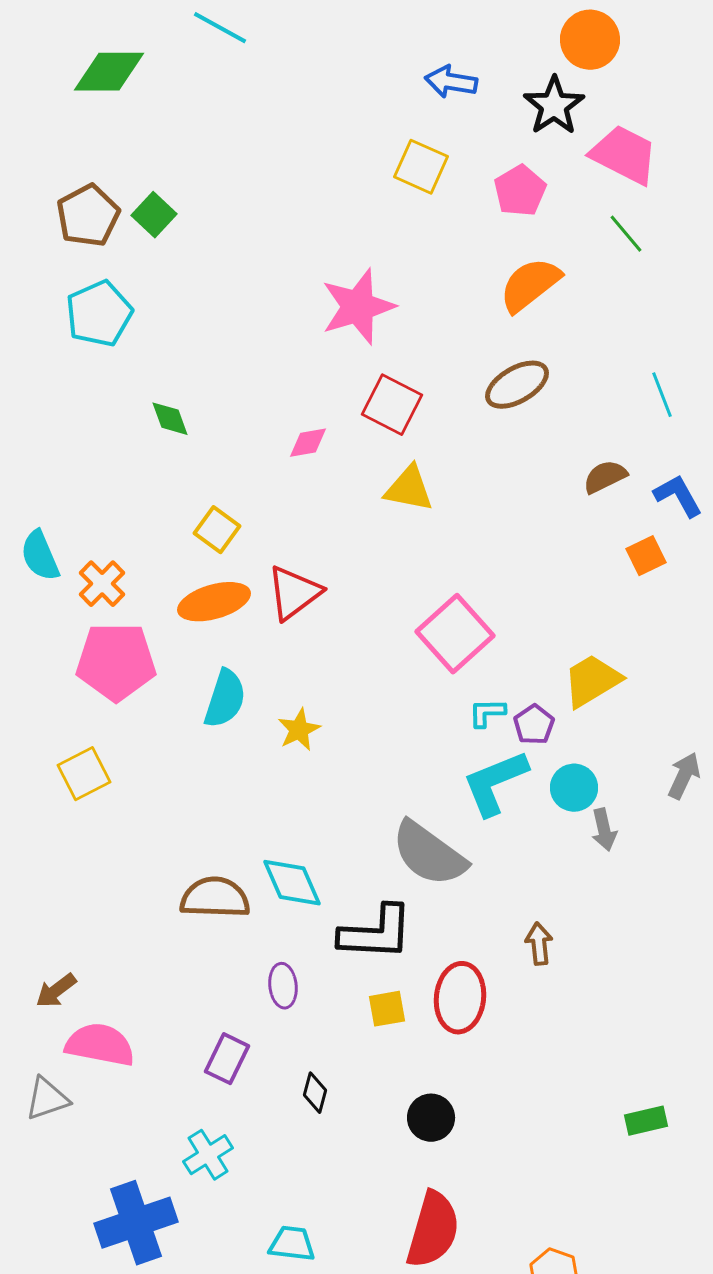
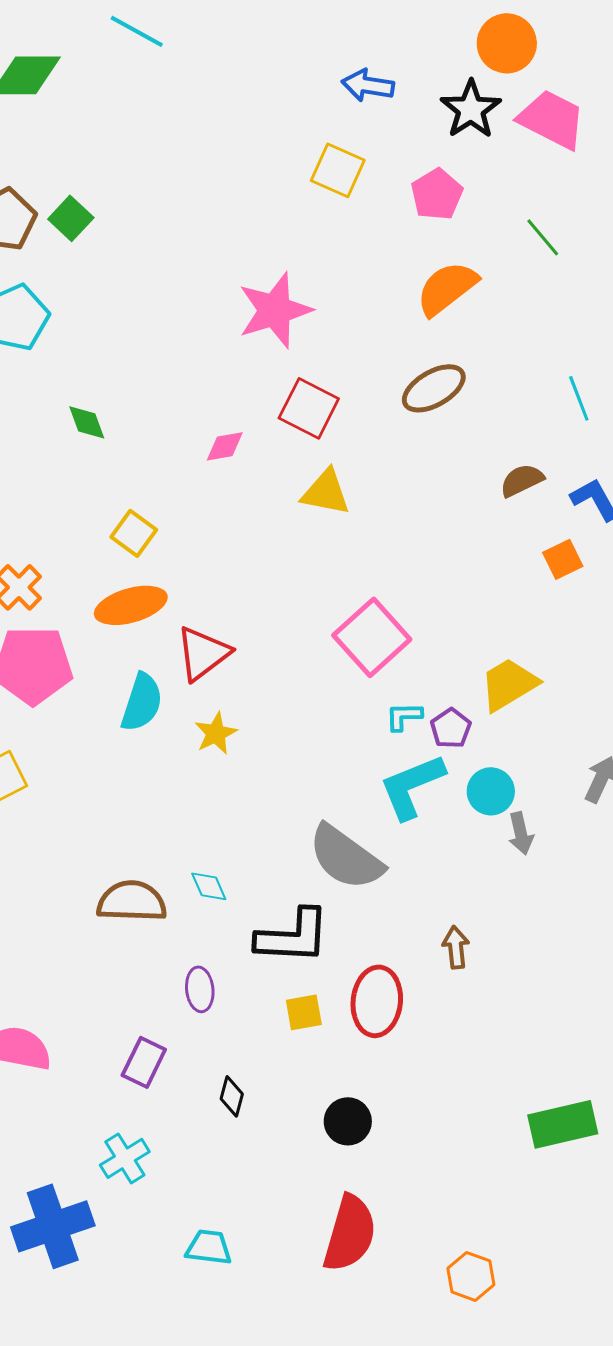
pink trapezoid: (624, 155) -> (552, 119), moved
red triangle: (294, 593) -> (203, 653), moved
cyan diamond: (292, 883) -> (209, 886), size x0.6
green rectangle: (646, 1121) -> (563, 1124), size x1.6

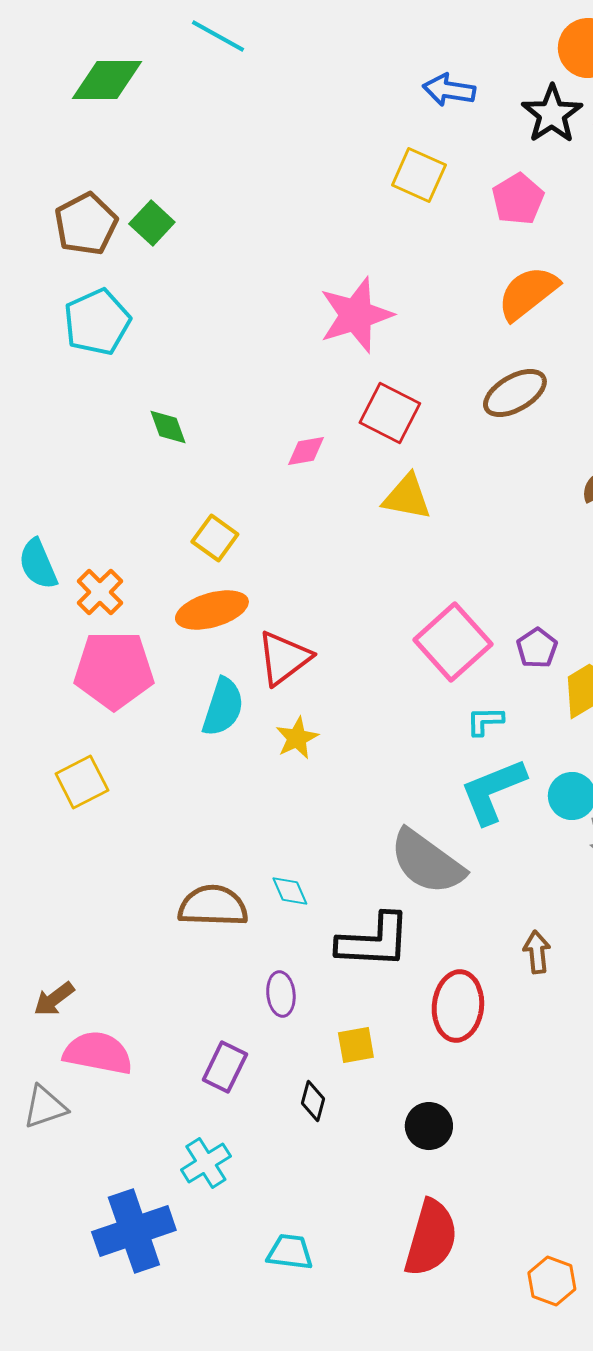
purple pentagon: (451, 728) -> (537, 648), moved
yellow square: (304, 1012) -> (356, 1045), moved

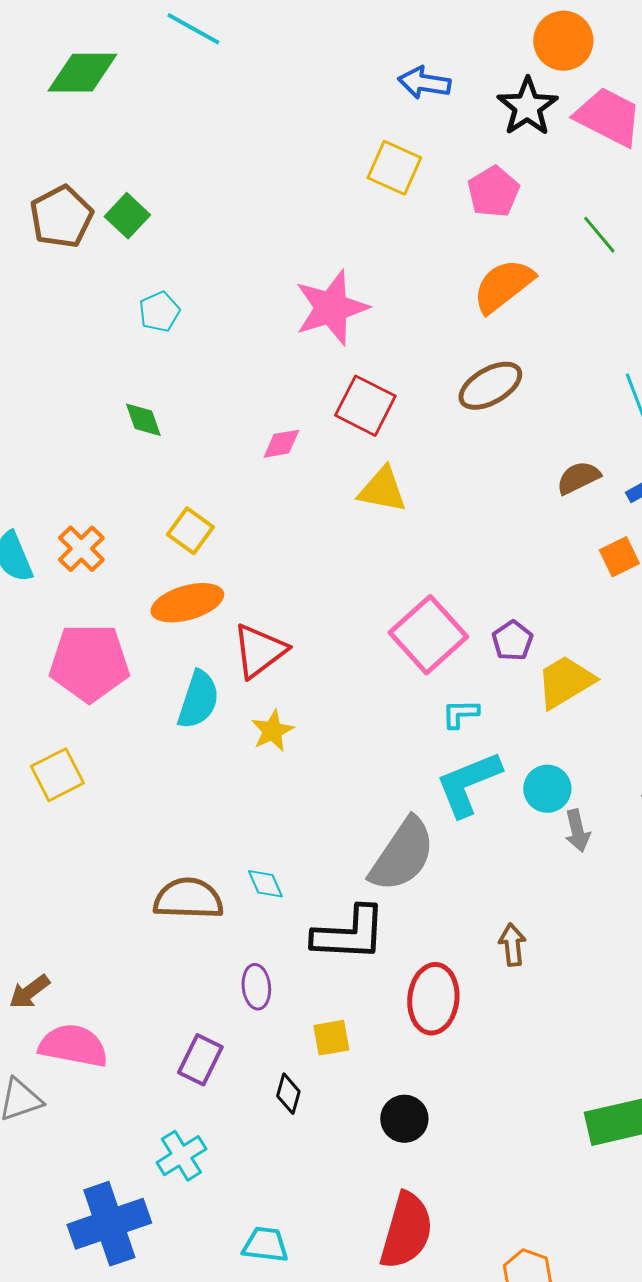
cyan pentagon: (97, 322) -> (159, 312), moved, size x0.6
orange cross: (100, 592) -> (81, 549), moved
gray semicircle: (427, 862) -> (402, 855), turned -92

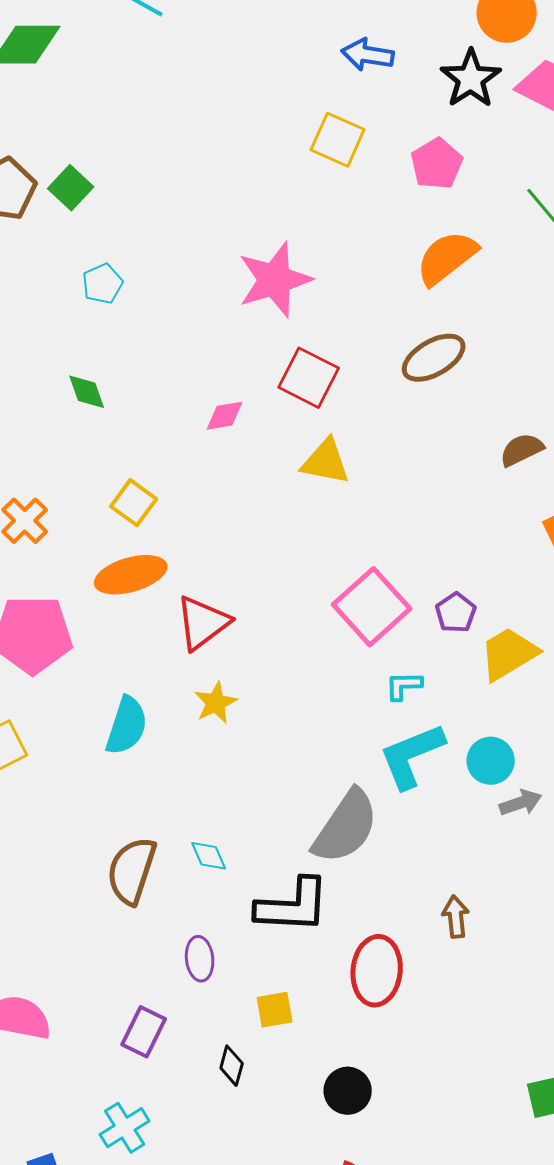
cyan semicircle: (198, 700) -> (127, 726), moved
gray arrow: (577, 831) -> (521, 803), turned -96
brown semicircle: (188, 899) -> (132, 871), turned -74

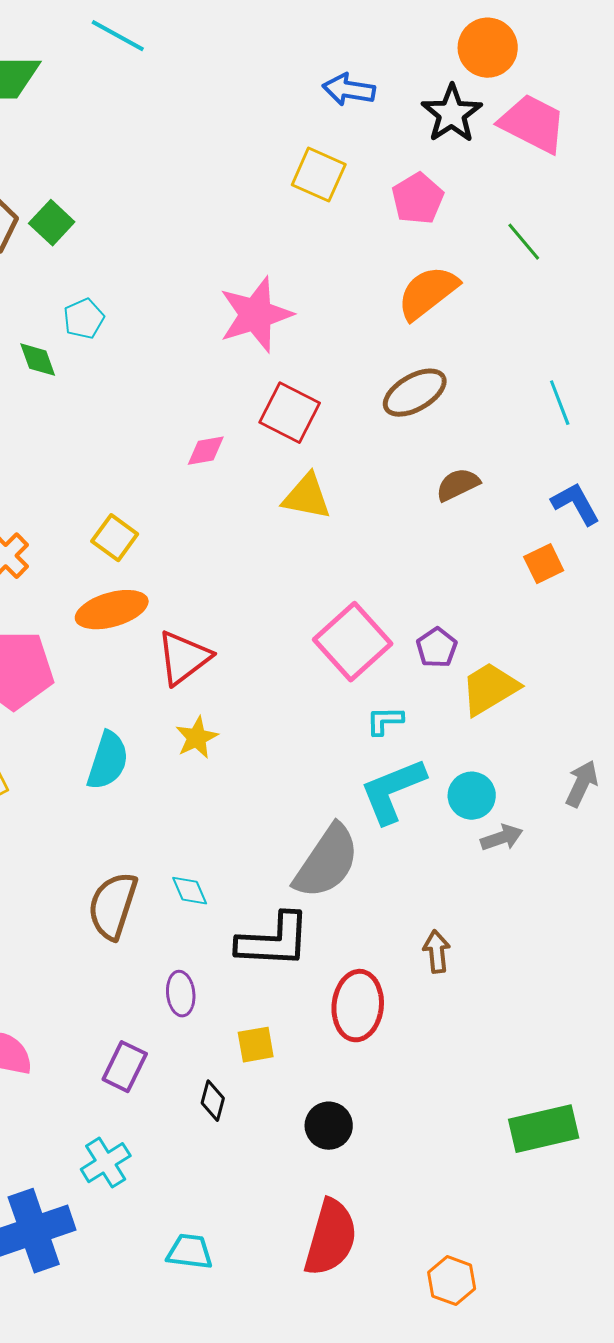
green diamond: (87, 392) -> (38, 360), moved
brown semicircle: (522, 450) -> (458, 485), moved

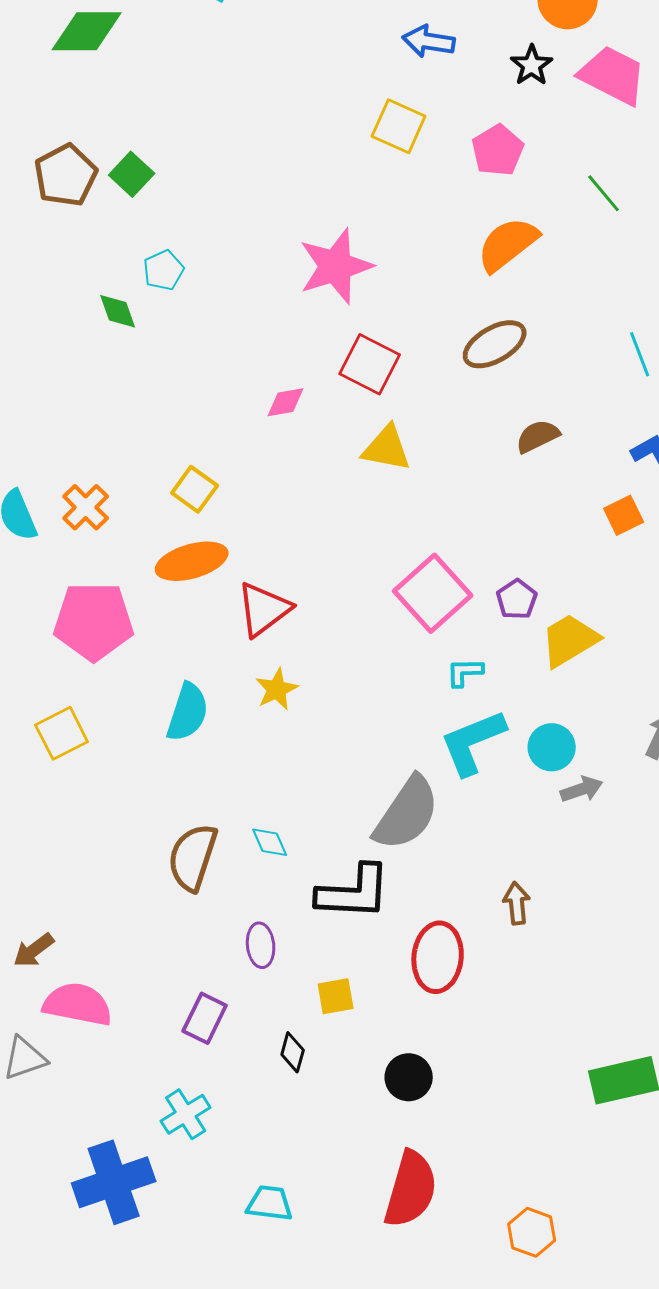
black star: (452, 114) -> (532, 65), size x0.7

